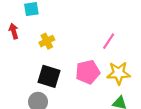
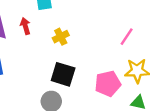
pink pentagon: (88, 72) -> (108, 84), moved

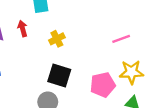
pink line: (127, 37) -> (121, 39), turned 36

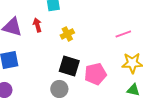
pink pentagon: (103, 85) -> (95, 74), moved

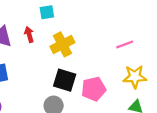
yellow cross: (67, 34) -> (62, 44), size x1.5

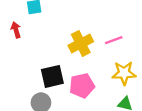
yellow cross: (62, 44) -> (81, 43), moved
black square: (65, 80) -> (52, 76), turned -30

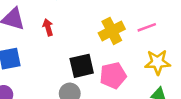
red arrow: (16, 30) -> (48, 27), moved

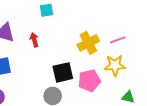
yellow star: (158, 62) -> (115, 65), moved

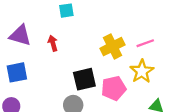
yellow star: (115, 65) -> (142, 71), turned -30

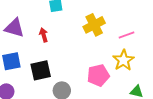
yellow cross: (113, 47) -> (94, 25), moved
black square: (84, 79) -> (41, 70), moved

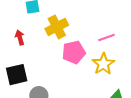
yellow cross: (94, 25) -> (57, 27), moved
pink pentagon: (98, 75) -> (74, 52), moved

